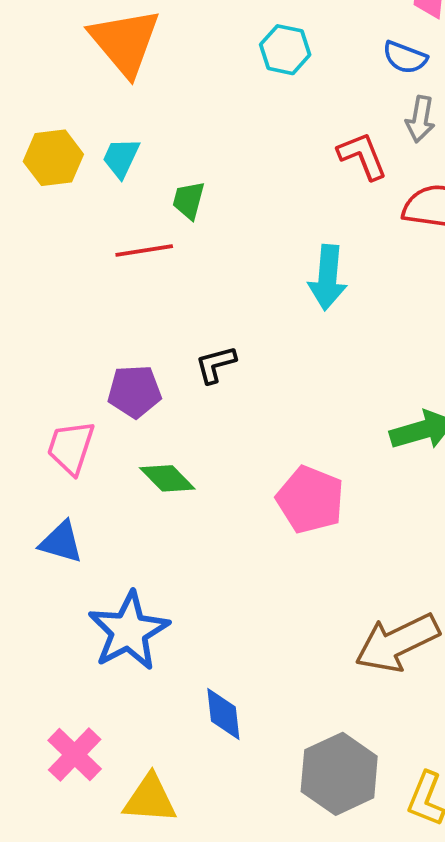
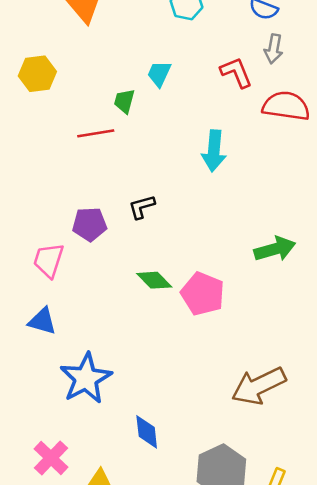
cyan trapezoid: (121, 158) -> (159, 74), moved
green diamond: (167, 478) -> (154, 280), moved

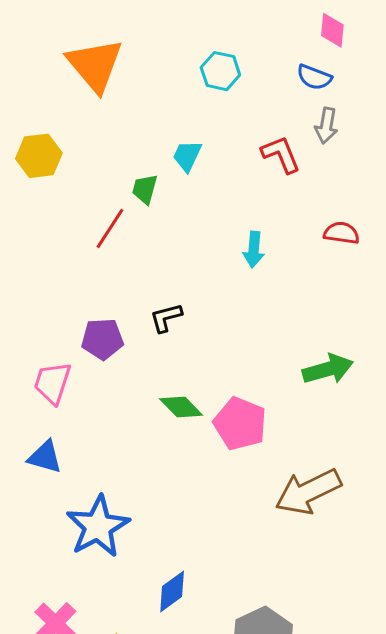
red semicircle: (286, 106) -> (341, 233), moved, size x0.6
red line: (96, 133) -> (110, 228), turned -48
cyan arrow: (214, 151) -> (254, 250), size x0.7
brown arrow: (259, 386) -> (308, 492), moved
blue diamond: (147, 432) -> (172, 592), turned 60

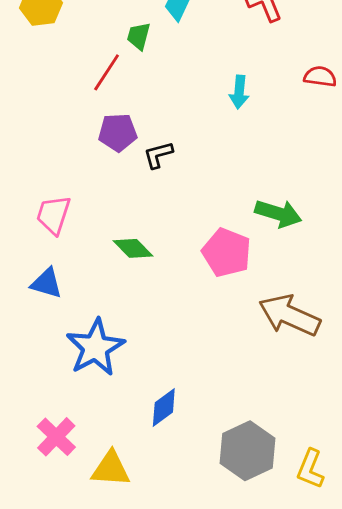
purple pentagon: (102, 339) -> (118, 132), moved
green arrow: (328, 369) -> (278, 213), moved, turned 33
green diamond: (181, 407) -> (133, 248), moved
brown arrow: (308, 492) -> (289, 315), turned 50

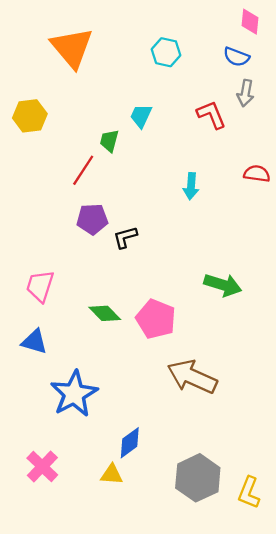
pink pentagon: (227, 253) -> (156, 319), moved
brown arrow: (289, 315) -> (192, 377), moved
yellow triangle: (111, 469) -> (112, 474), moved, size x0.7

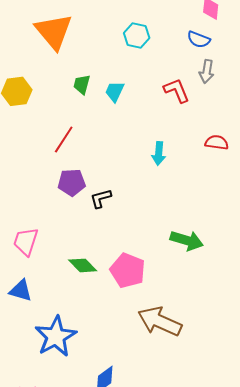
green trapezoid: (109, 141) -> (82, 84), moved

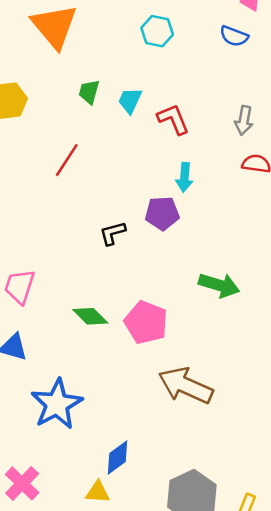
gray arrow: (207, 71) -> (244, 120), moved
red L-shape: (177, 90) -> (173, 119), moved
purple pentagon: (72, 182) -> (162, 213), moved

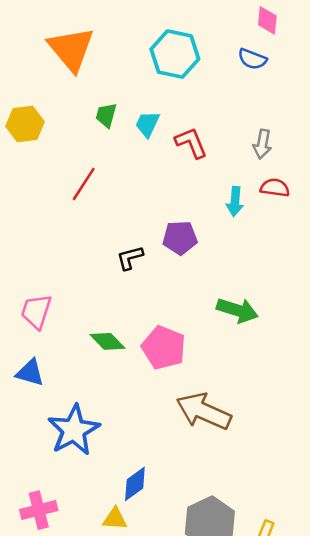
cyan hexagon: (157, 31) -> (175, 54), size x1.5
cyan arrow: (184, 177) -> (235, 201), moved
pink cross: (22, 483) -> (39, 510), turned 32

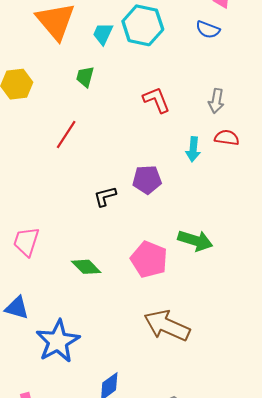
cyan trapezoid: (147, 124) -> (103, 34), moved
pink pentagon: (164, 348) -> (149, 259), moved
blue triangle: (30, 373) -> (17, 308), moved

